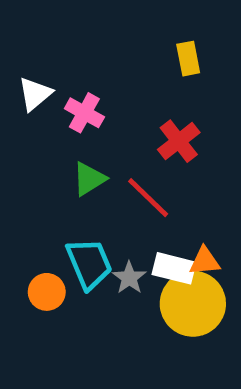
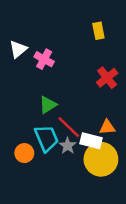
red cross: (179, 141) -> (107, 78), moved
green triangle: (89, 179) -> (48, 105), moved
red line: (148, 198) -> (69, 127), moved
orange triangle: (205, 261) -> (107, 127), moved

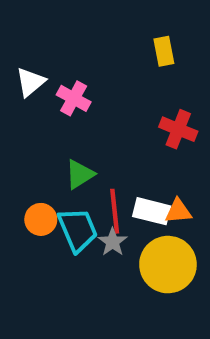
red cross: (107, 78) -> (178, 129), turned -30
red line: (69, 127) -> (115, 211), turned 40
white rectangle: (91, 141) -> (152, 211), moved
orange circle: (24, 153) -> (41, 219), moved

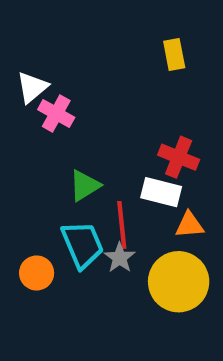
pink cross: (74, 98) -> (56, 113), moved
red cross: (178, 129) -> (179, 157), moved
white rectangle: (152, 211) -> (161, 192), moved
orange circle: (41, 219) -> (37, 273), moved

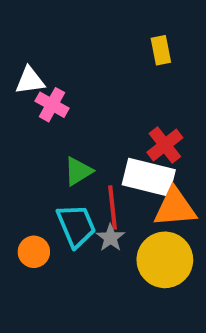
white triangle: (32, 87) -> (30, 81), turned 32
red cross: (179, 157) -> (165, 145), turned 30
white rectangle: (161, 192) -> (149, 177), size x1.4
orange triangle: (189, 225) -> (175, 207), size x1.6

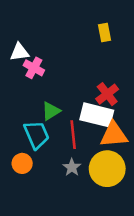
cyan trapezoid: (76, 226) -> (36, 135), moved
gray star: (110, 238) -> (72, 167), moved

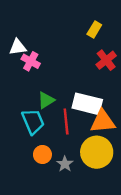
yellow rectangle: (105, 33) -> (94, 29), turned 42
red cross: (107, 94) -> (106, 60), moved
orange circle: (22, 163) -> (42, 155), moved
gray star: (72, 167) -> (65, 164), moved

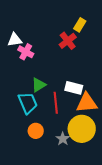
red cross: (106, 60) -> (68, 41), moved
white rectangle: (87, 104) -> (74, 88), size x0.7
gray star: (65, 164) -> (63, 139), moved

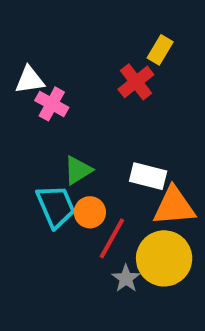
red line: (56, 103) -> (112, 238), moved, turned 35
orange circle: (36, 131) -> (90, 212), moved

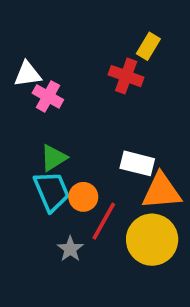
red cross: (136, 82) -> (126, 76), turned -32
green triangle: (78, 170) -> (54, 158), moved
gray star: (126, 278) -> (70, 249), moved

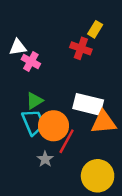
white rectangle: (137, 163) -> (88, 104), size x1.4
orange circle: (83, 197) -> (53, 126), size x1.6
yellow circle: (152, 240) -> (98, 176), moved

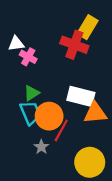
yellow rectangle: (95, 29) -> (88, 27), size x1.5
red cross: (81, 48) -> (74, 45), size x1.4

